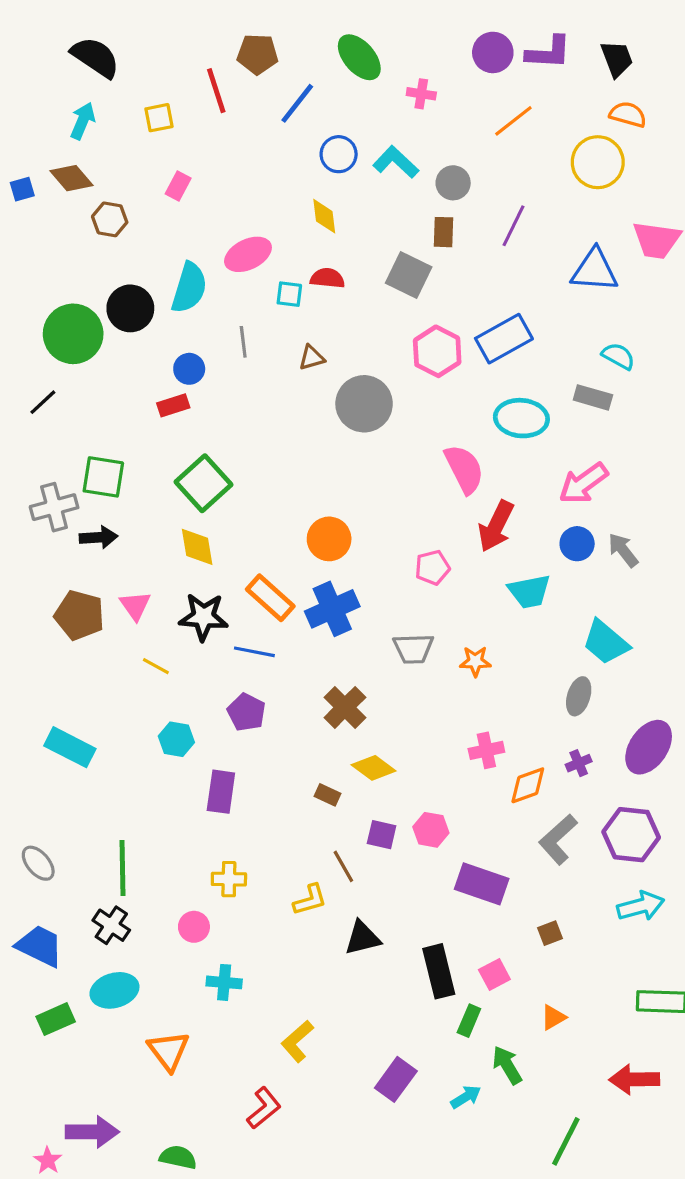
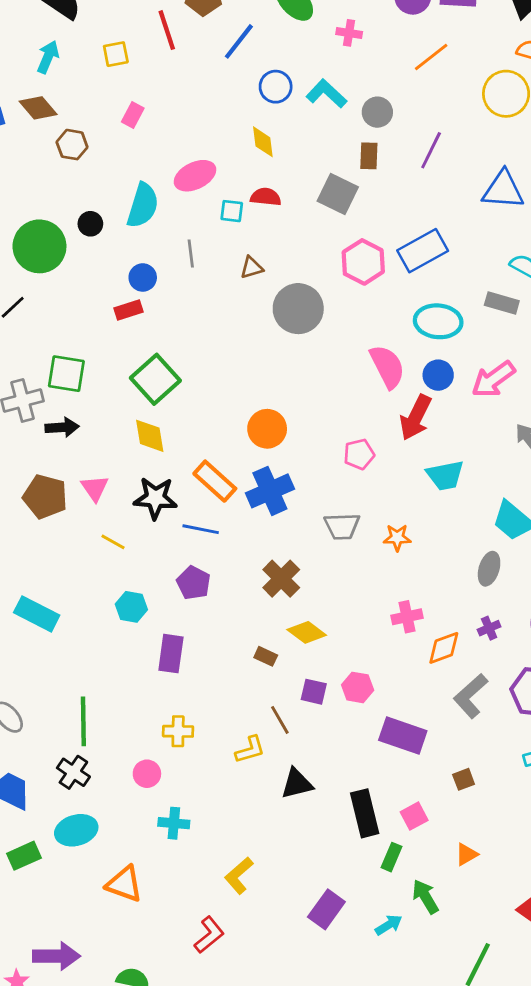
black circle: (130, 308) -> (90, 224), size x0.6
blue circle: (577, 544) -> (438, 375), moved
orange triangle: (169, 1051) -> (124, 884), turned -33

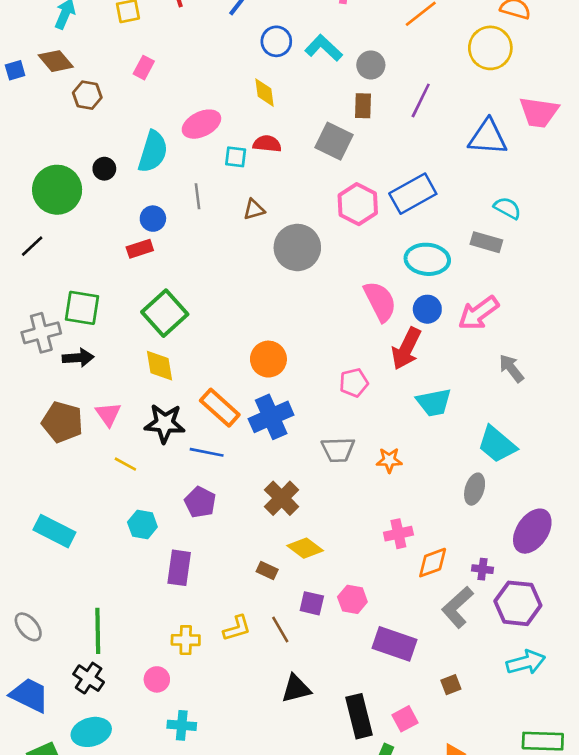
purple cross: (489, 628) -> (482, 569), moved, turned 30
yellow L-shape: (250, 750) -> (237, 628), moved

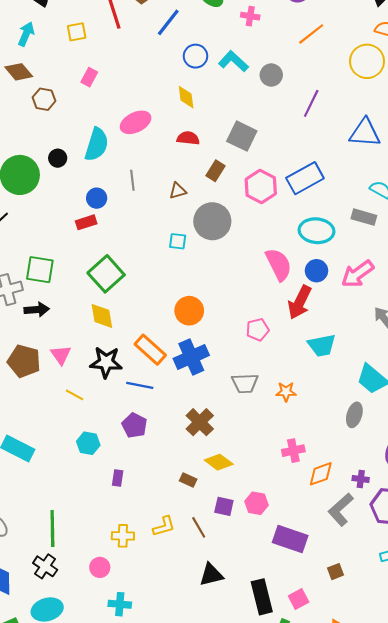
brown rectangle: (363, 106) -> (215, 171), moved, turned 30
cyan square: (236, 157) -> (178, 241), moved
purple rectangle: (179, 568) -> (118, 478), size x0.6

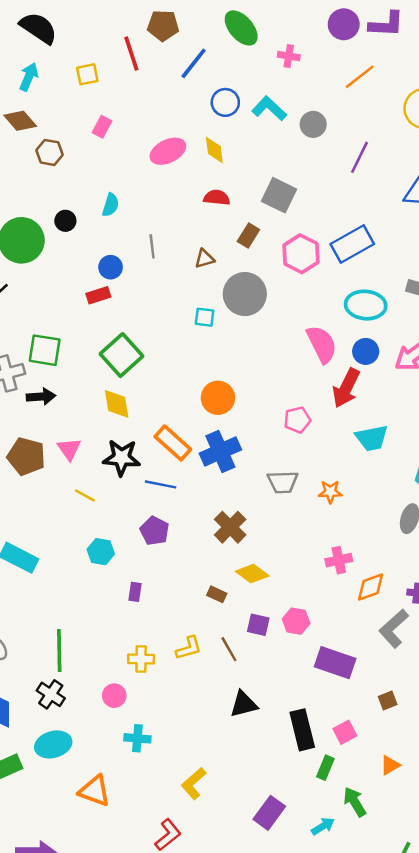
pink ellipse: (136, 122) -> (168, 151), moved
cyan semicircle: (97, 144) -> (111, 205), size x0.6

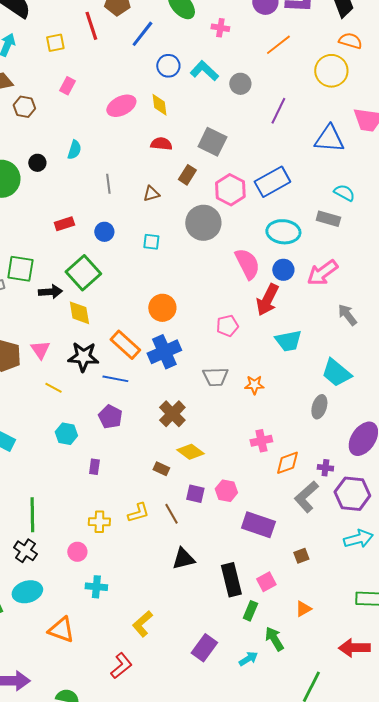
blue circle: (111, 267) -> (104, 232), moved
gray circle: (245, 294) -> (203, 223), moved
black arrow: (41, 397) -> (50, 292), moved

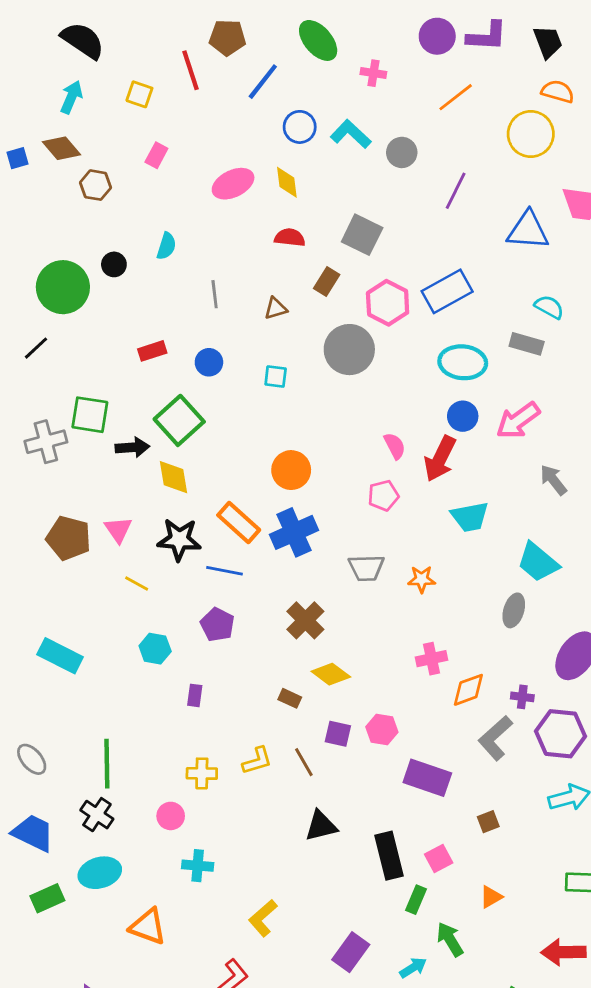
yellow square: (55, 43) -> (139, 94), turned 30
pink semicircle: (247, 264) -> (395, 446), moved, size x0.6

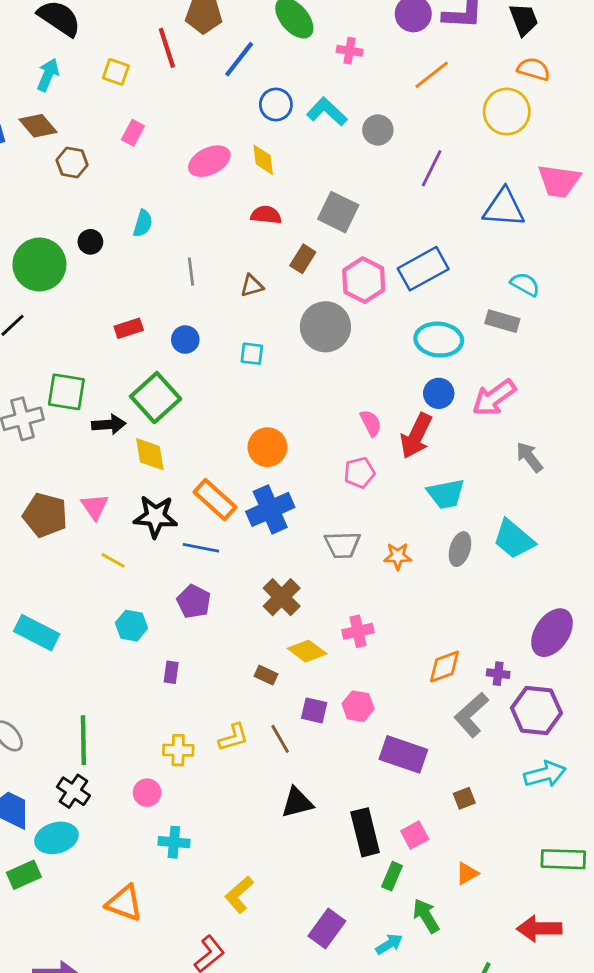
gray ellipse: (514, 610) -> (460, 549), moved
pink cross: (432, 659) -> (358, 631), moved
cyan ellipse: (100, 873) -> (56, 838), moved

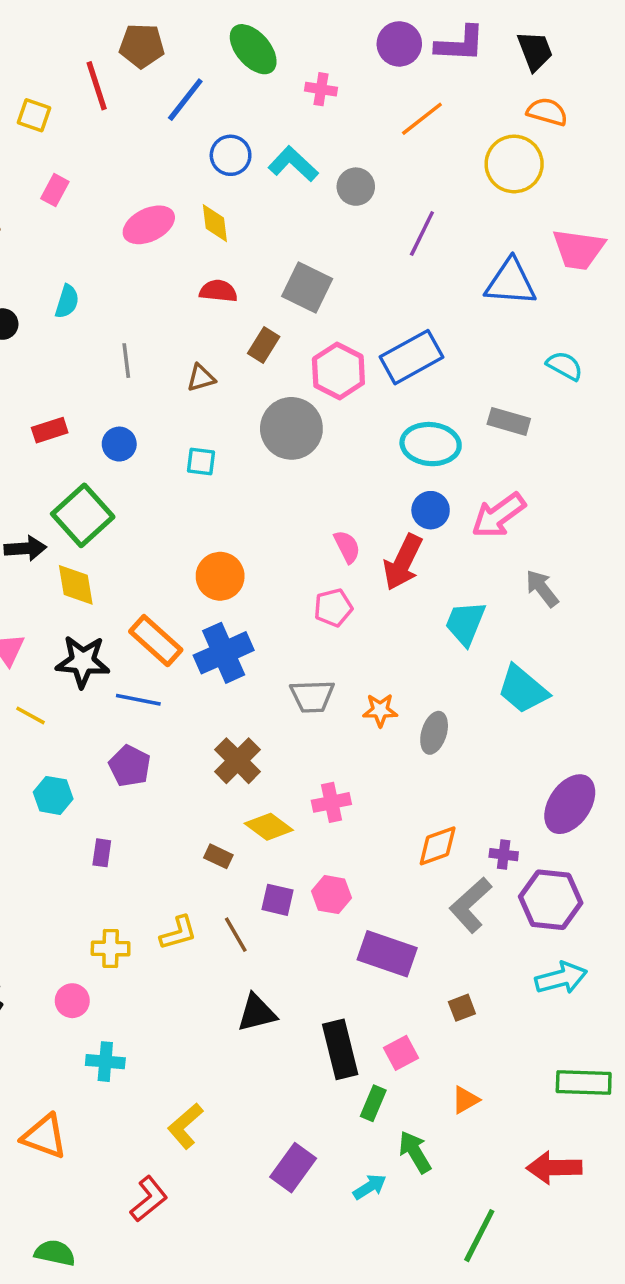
cyan semicircle: (525, 284) -> (565, 366), moved
cyan trapezoid: (446, 494) -> (465, 623), moved, turned 123
gray ellipse: (460, 549) -> (434, 733), moved

